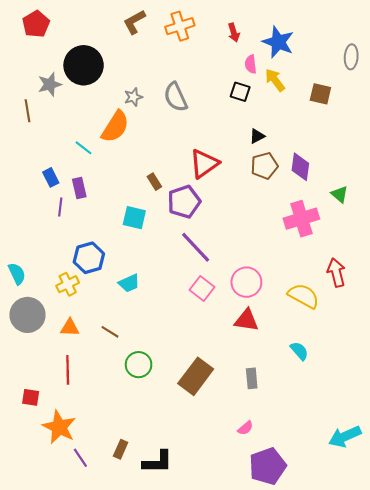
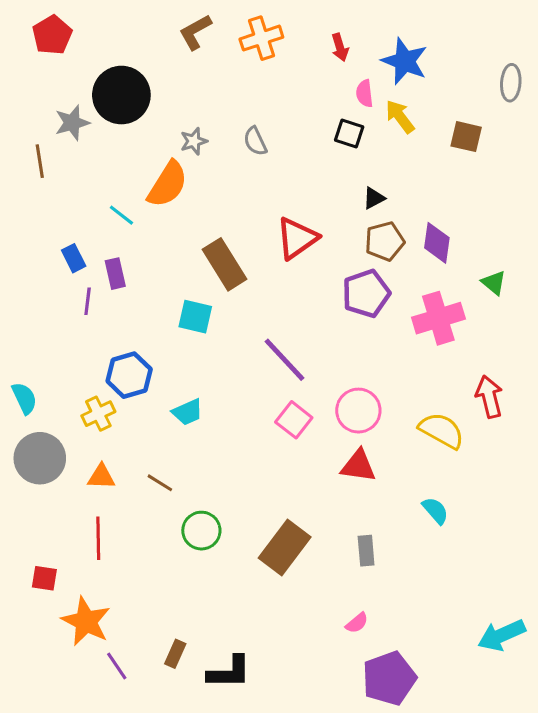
gray semicircle: (176, 97) -> (255, 141), size x0.7
brown rectangle: (154, 182) -> (225, 264), size x2.0
purple pentagon: (184, 202) -> (366, 294), moved

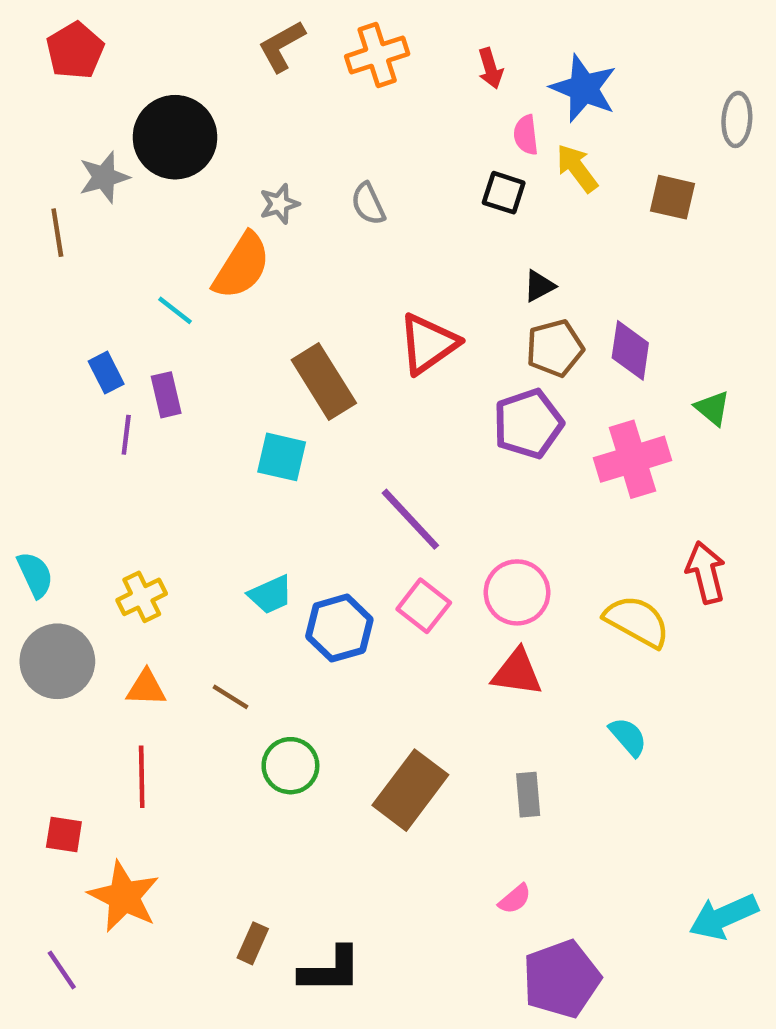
blue hexagon: (129, 375) -> (339, 628), moved
purple line: (117, 666) -> (62, 970), moved

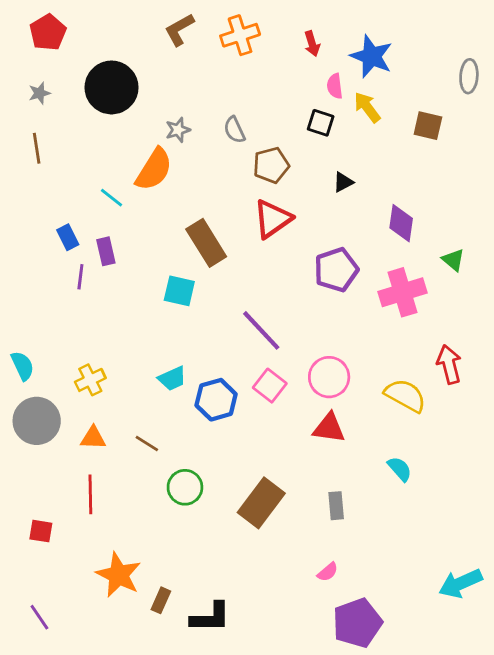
gray star: (104, 177) -> (39, 93), moved, size x0.7
brown pentagon: (555, 348) -> (271, 165), moved
orange star: (124, 897) -> (119, 575), moved

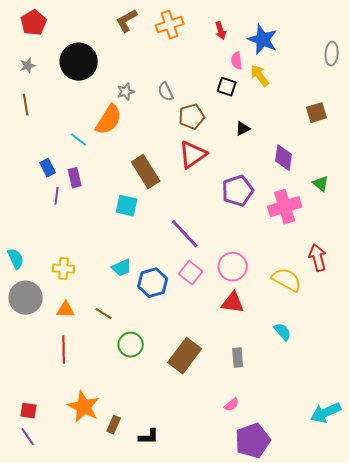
brown square: (428, 126) -> (317, 113), moved, turned -30
yellow cross: (90, 380) -> (64, 269), turned 30
red square: (41, 531) -> (29, 411), moved
black L-shape: (210, 617) -> (149, 437), size x0.7

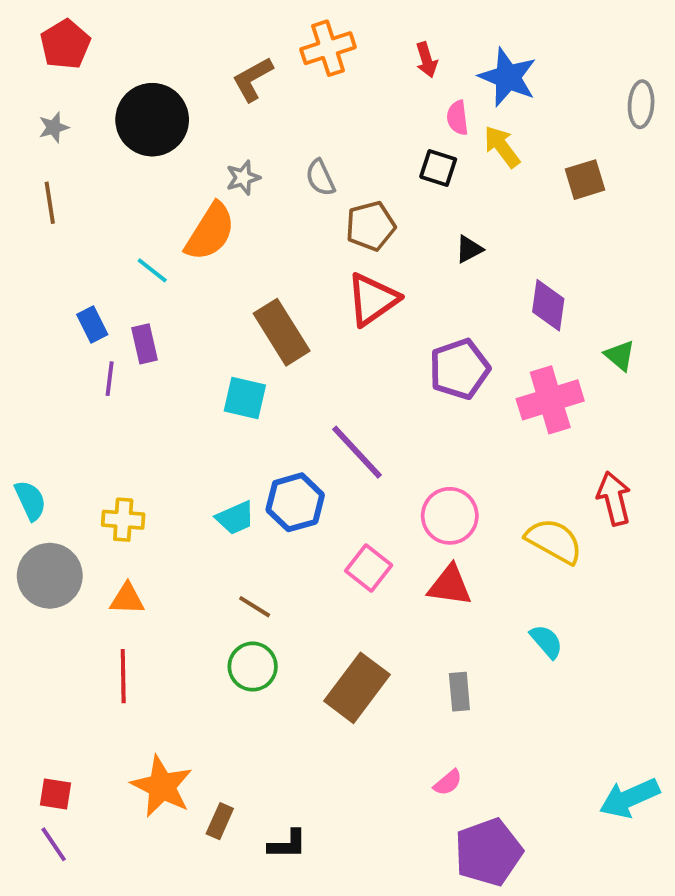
brown L-shape: (127, 21) -> (253, 79), moved
brown square: (317, 113) -> (585, 180), moved
pink square: (191, 273) -> (369, 568), moved
blue hexagon: (153, 283) -> (295, 502), moved
brown line: (104, 314) -> (255, 607), moved

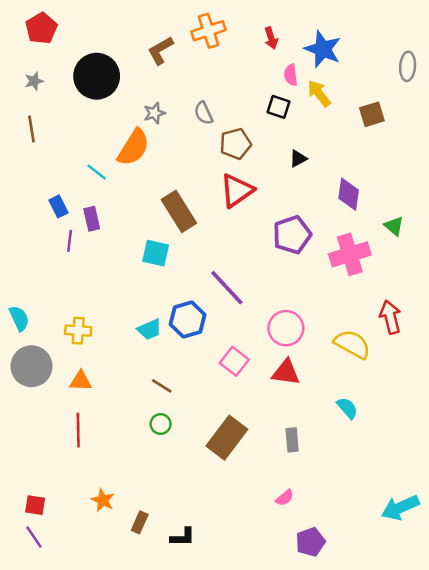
green circle: (253, 667) -> (161, 424), size x0.7
orange star: (162, 786) -> (103, 500), size x0.6
purple pentagon: (488, 852) -> (310, 542), size x0.7

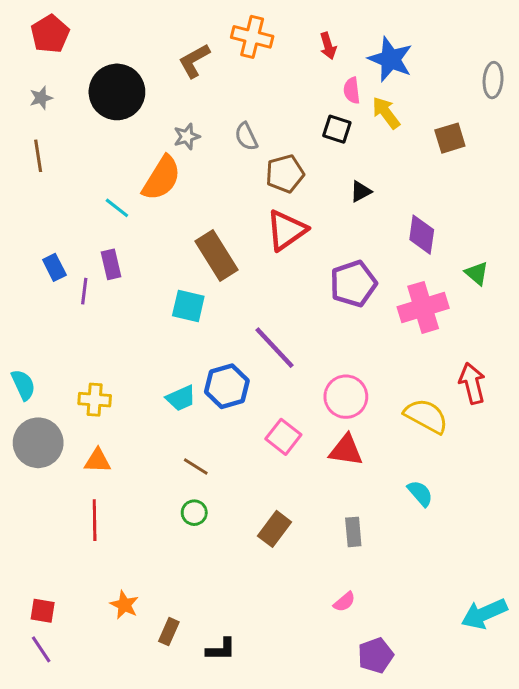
orange cross: (208, 31) -> (252, 37), turned 32
blue rectangle: (59, 206) -> (54, 267), moved
brown rectangle: (227, 438) -> (274, 529), size x0.7

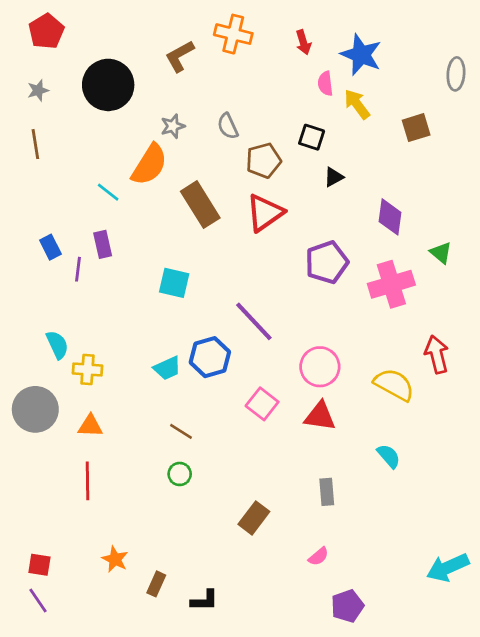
black square: (337, 129) -> (312, 137), moved
brown rectangle: (217, 255) -> (200, 205), moved
cyan semicircle: (23, 385) -> (57, 345), moved
brown rectangle: (274, 529) -> (254, 518), moved

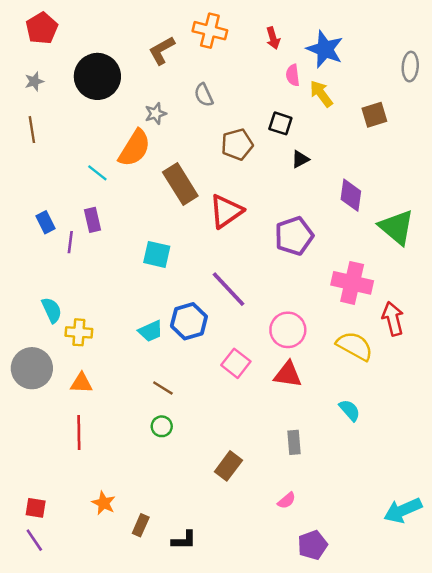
gray semicircle: (228, 126) -> (204, 95), moved
red triangle: (265, 213) -> (226, 211), moved
green triangle: (441, 253) -> (397, 227), size x1.8
pink cross: (391, 284) -> (352, 283), moved, turned 30

